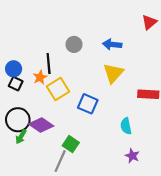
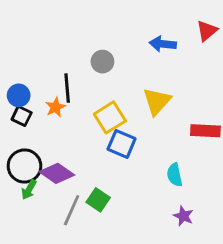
blue arrow: (112, 44) -> (163, 44), moved
yellow square: (58, 89) -> (110, 117), moved
gray line: (60, 161) -> (72, 210), moved

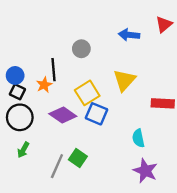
black circle: (24, 166) -> (20, 117), moved
purple diamond: (57, 173) -> (63, 115), moved
purple star: (183, 216) -> (145, 171), size x1.5

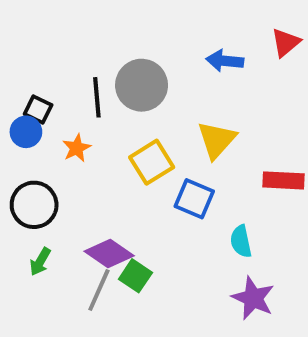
gray circle: (81, 49) -> (142, 85), size x1.6
black line: (53, 70) -> (97, 97), moved
black square: (17, 92) -> (38, 110), moved
blue square: (96, 114) -> (194, 199), moved
purple diamond: (63, 115) -> (109, 253), moved

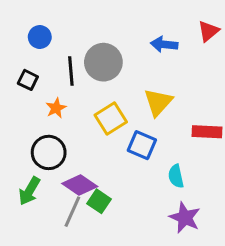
blue circle: (26, 132) -> (40, 37), moved
black circle: (34, 205) -> (49, 152), moved
green arrow: (40, 262) -> (29, 191), size x1.4

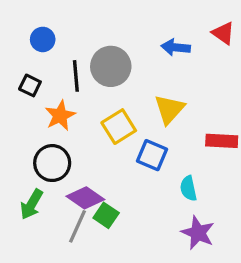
red triangle: (209, 31) -> (223, 33), turned -45
orange star: (56, 108) -> (60, 116), size x1.4

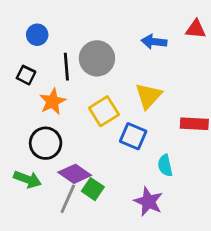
red triangle: (223, 33) -> (196, 29), turned -30
green arrow: (32, 204) -> (27, 179), turned -100
purple star: (198, 233) -> (148, 202), moved

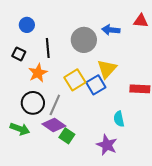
gray circle: (97, 58) -> (84, 40), moved
blue square: (133, 136) -> (96, 85), moved, turned 36
gray line: (68, 199) -> (55, 105), moved

